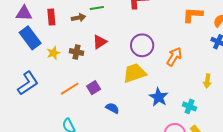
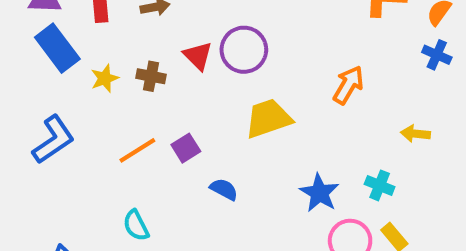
red triangle: (100, 42) -> (198, 56), turned -42
purple circle: (142, 45) -> (244, 50), moved
yellow arrow: (207, 81) -> (415, 134), turned 88
blue star: (159, 97) -> (319, 193), moved

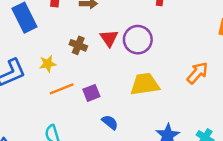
yellow star: (105, 78) -> (48, 64), moved

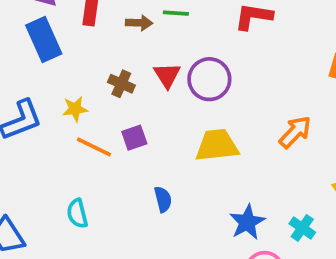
orange line: (62, 89) -> (94, 147), turned 45
purple square: (91, 93) -> (134, 138), moved
blue semicircle: (110, 122) -> (163, 199), turned 35

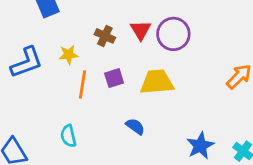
yellow trapezoid: (217, 145) -> (157, 82), moved
orange line: (94, 147) -> (83, 85), turned 72
blue semicircle: (163, 199) -> (135, 126), turned -42

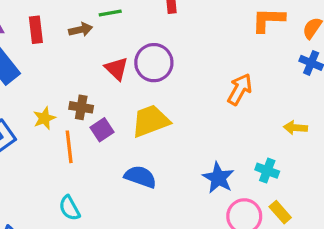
brown cross: (105, 36) -> (81, 107), moved
blue semicircle: (135, 126) -> (140, 177), size x1.4

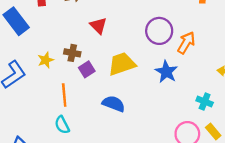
purple circle: (154, 63) -> (159, 31), moved
orange line: (69, 147) -> (64, 95), moved
blue star: (218, 178) -> (166, 72), moved

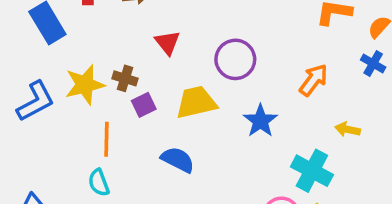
purple circle: (159, 31) -> (235, 59), moved
orange arrow: (186, 43) -> (314, 80), moved
yellow star: (46, 60) -> (85, 85), size x1.6
cyan cross: (205, 102) -> (312, 171), size x1.6

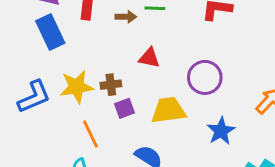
red triangle: (168, 43) -> (149, 58), turned -45
brown cross: (125, 78) -> (111, 85), turned -30
orange line: (107, 139) -> (91, 134), turned -32

